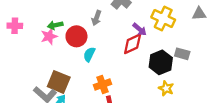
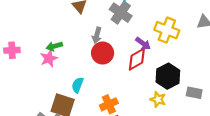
red circle: (76, 36) -> (103, 53), moved
cyan semicircle: (89, 54) -> (78, 85), moved
gray rectangle: (182, 54) -> (194, 93), moved
yellow star: (166, 88) -> (158, 99), moved

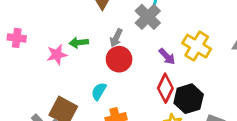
green arrow: (54, 46) -> (79, 43), moved
red diamond: (137, 59) -> (165, 88), moved, turned -45
cyan semicircle: (78, 85) -> (99, 91), moved

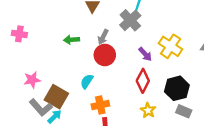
pink star: (57, 55) -> (32, 80), moved
black hexagon: (189, 99) -> (177, 88), moved

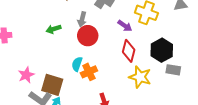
orange cross: (100, 105) -> (89, 72), moved
yellow star: (148, 110) -> (140, 77), size x1.5

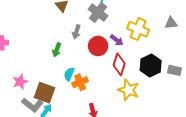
green arrow: (54, 29) -> (57, 50), moved, turned -56
red circle: (88, 36) -> (98, 46), moved
gray rectangle: (173, 70) -> (174, 70), moved

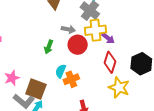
yellow cross: (138, 29) -> (96, 30), moved, turned -30
gray arrow: (76, 32) -> (68, 29), turned -96
red circle: (98, 46) -> (78, 45), moved

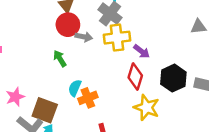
purple arrow: (108, 38) -> (142, 51), moved
red circle: (78, 45) -> (68, 25), moved
green arrow: (49, 47) -> (60, 59), turned 128

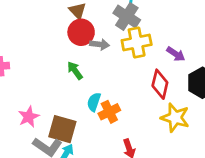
purple arrow: (142, 51) -> (176, 54), moved

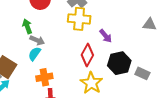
gray arrow: (100, 44) -> (37, 40), moved
orange cross: (109, 112) -> (44, 77), moved

